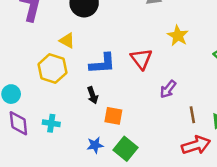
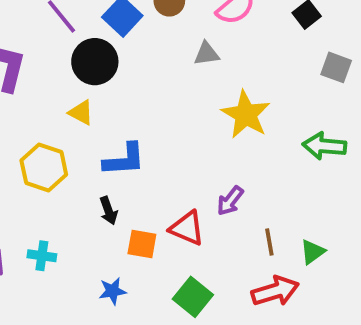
yellow star: (178, 36) -> (246, 115), size x1.4
yellow triangle: (67, 41) -> (81, 113), moved
red triangle: (141, 59) -> (187, 228), moved, turned -30
green square: (125, 149) -> (193, 297), moved

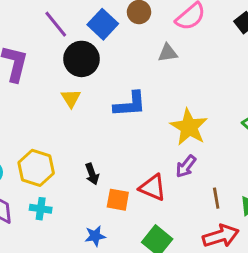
yellow triangle: (81, 113) -> (71, 98), turned 30
yellow star: (246, 115) -> (189, 127), moved
blue L-shape: (124, 160) -> (130, 104), moved
yellow hexagon: (44, 168) -> (36, 168), moved

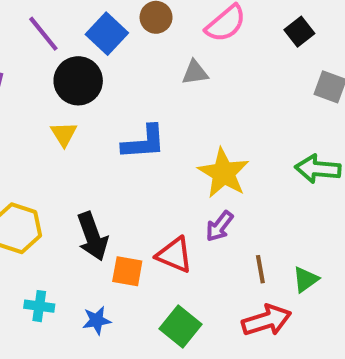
black arrow: (92, 174) -> (93, 236), size x1.6
cyan cross: (41, 209) -> (39, 306), moved

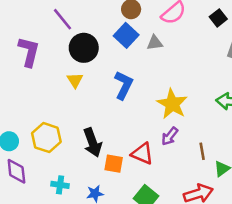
blue square: (107, 34) -> (126, 35), moved
blue L-shape: (144, 142) -> (124, 85), turned -60
brown line: (260, 269) -> (202, 151), moved

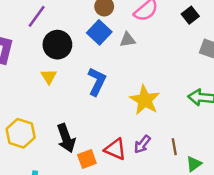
purple line: (63, 19) -> (37, 16), turned 75
purple arrow: (170, 136) -> (142, 144), moved
orange square: (114, 164) -> (87, 159), turned -30

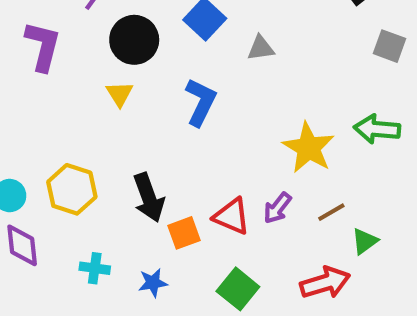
gray triangle: (128, 40) -> (261, 48), moved
yellow star: (145, 100) -> (309, 148), moved
brown line: (174, 147) -> (331, 212), turned 70

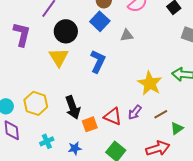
yellow triangle: (120, 94) -> (59, 57), size x1.5
cyan cross: (95, 268) -> (47, 141), turned -32

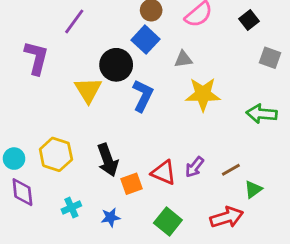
black circle: (66, 31) -> (116, 65), moved
yellow star: (150, 83) -> (203, 94), moved, turned -30

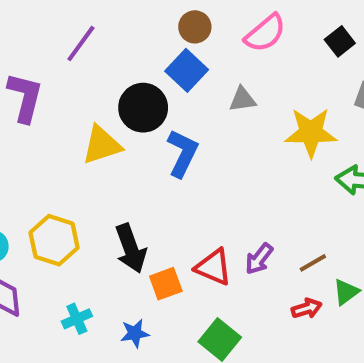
yellow triangle: (88, 90) -> (102, 145), turned 44
yellow star: (203, 94) -> (311, 132), moved
red arrow: (227, 217) -> (307, 308), moved, size x0.6

